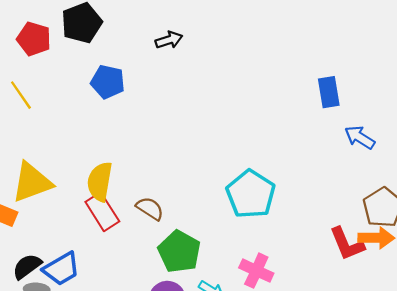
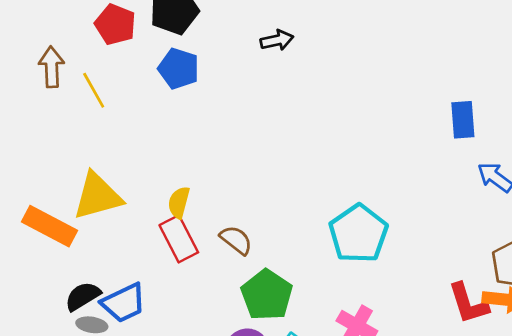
blue pentagon: (108, 82) -> (179, 69), moved
yellow semicircle: (100, 182) -> (179, 202), size x0.7

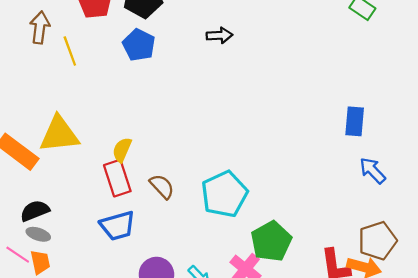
cyan pentagon: (358, 234) -> (224, 194), moved
green pentagon: (267, 295) -> (271, 241), moved
blue trapezoid: (124, 303) -> (118, 226), moved

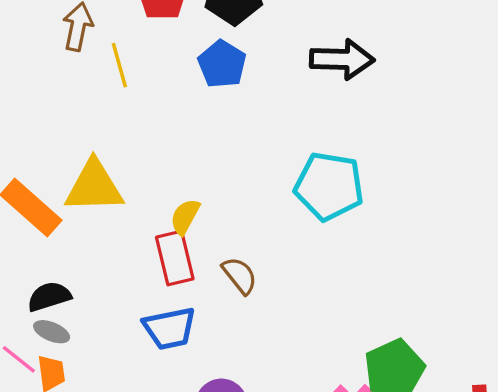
black arrow: (219, 35) -> (342, 59), size x1.6
cyan pentagon: (224, 194) -> (329, 186), moved, turned 30

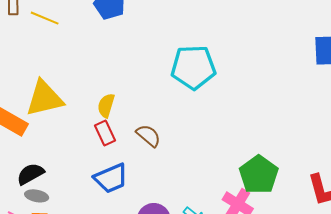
yellow line: (119, 65) -> (45, 18), turned -40
red rectangle: (175, 258) -> (105, 133), size x0.7

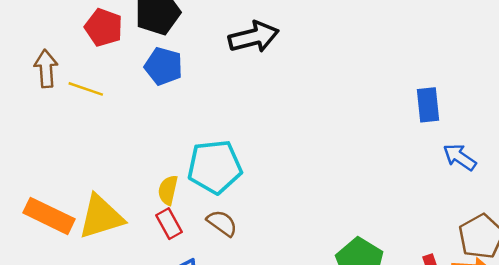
cyan pentagon: (193, 67) -> (215, 167), moved
yellow triangle: (44, 98) -> (101, 217), moved

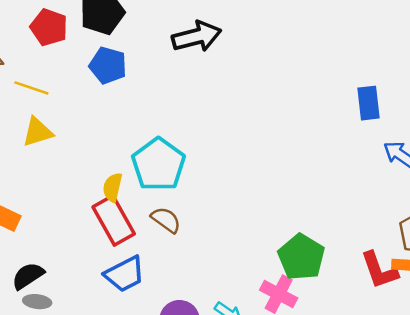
cyan pentagon: (215, 167) -> (158, 164), turned -30
yellow triangle: (101, 217) -> (38, 132), moved, size x0.7
red rectangle: (169, 224) -> (114, 220), size x1.6

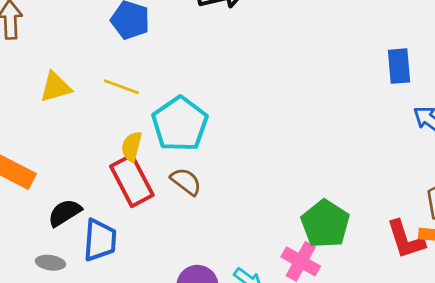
yellow line: (31, 88) -> (121, 87), moved
blue trapezoid: (125, 274) -> (100, 240), moved, turned -60
black semicircle: (28, 276) -> (65, 213), moved

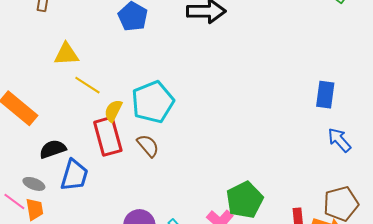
yellow line: (121, 87) -> (87, 85), moved

